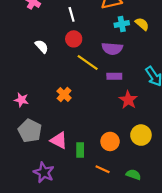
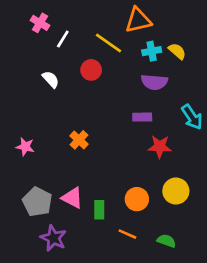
white line: (72, 14) -> (63, 39), moved, turned 48
purple semicircle: (112, 49) -> (154, 82), moved
yellow line: (88, 62) -> (109, 43), moved
red star: (128, 100) -> (160, 147), turned -30
gray pentagon: (30, 131) -> (37, 202), moved

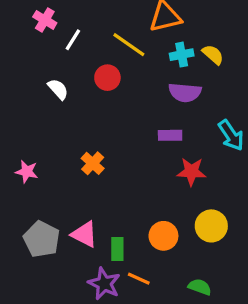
orange line: (127, 234) -> (139, 279), moved
purple star: (53, 238) -> (104, 284), moved

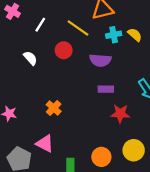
pink cross: (45, 20) -> (13, 11), moved
purple semicircle: (185, 92) -> (100, 60), moved
pink triangle: (84, 234) -> (45, 144), moved

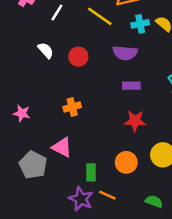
red circle: (64, 50) -> (78, 57), moved
orange cross: (54, 108) -> (72, 107), turned 32
red star: (120, 114) -> (135, 121), moved

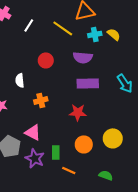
white semicircle: (46, 50) -> (20, 80), moved, turned -144
purple rectangle: (131, 86) -> (88, 83), size x1.5
red star: (135, 121) -> (78, 112), moved
purple star: (81, 199) -> (35, 158), moved

